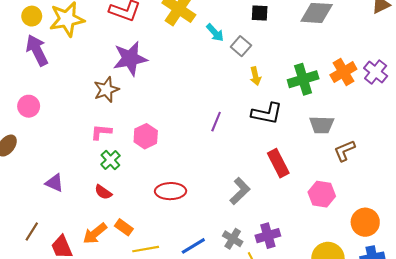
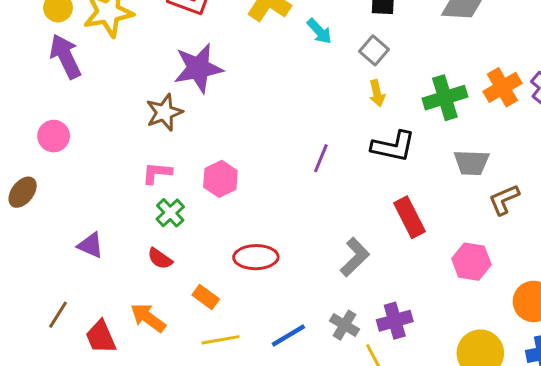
gray square: (241, 46) -> (374, 50), moved
orange rectangle: (124, 227) -> (206, 297), moved
orange arrow: (95, 234) -> (148, 318), turned 75

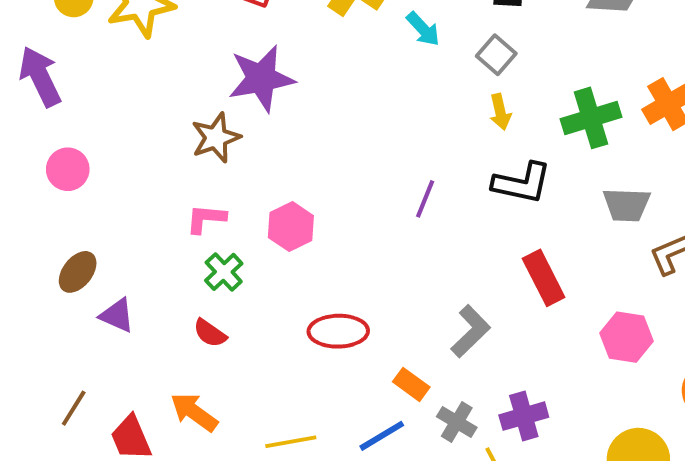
purple arrow: (65, 56) -> (40, 76), moved
brown ellipse: (23, 192) -> (78, 272), moved
orange rectangle: (206, 297) -> (411, 384), moved

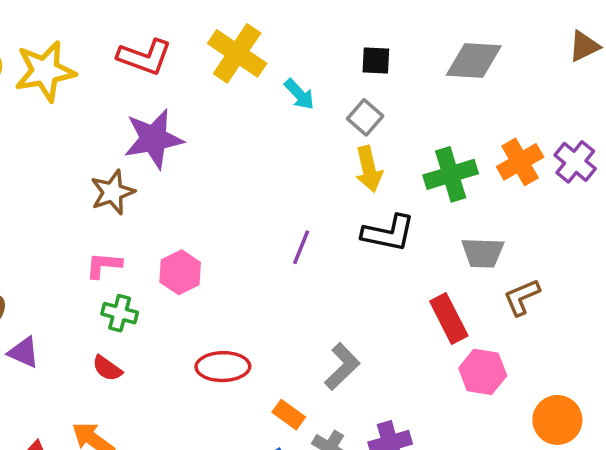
yellow arrow: (500, 112) -> (369, 169), size x1.4
green cross: (224, 272) -> (120, 313), turned -32
red rectangle: (544, 278) -> (449, 319), moved

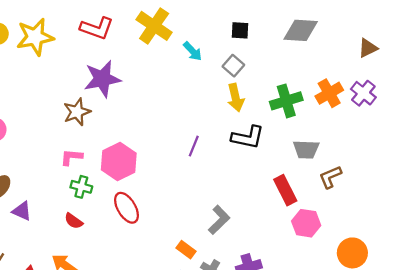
brown triangle: (584, 46) -> (368, 48), moved
pink hexagon: (180, 272) -> (119, 161), size x1.4
red ellipse: (223, 367) -> (127, 208), moved, turned 60

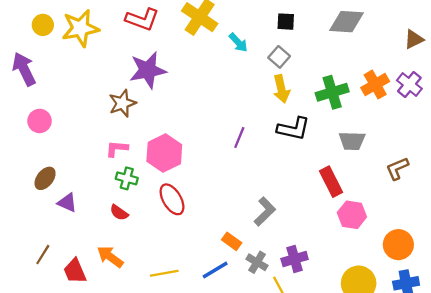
brown L-shape: (330, 177) -> (397, 168), moved

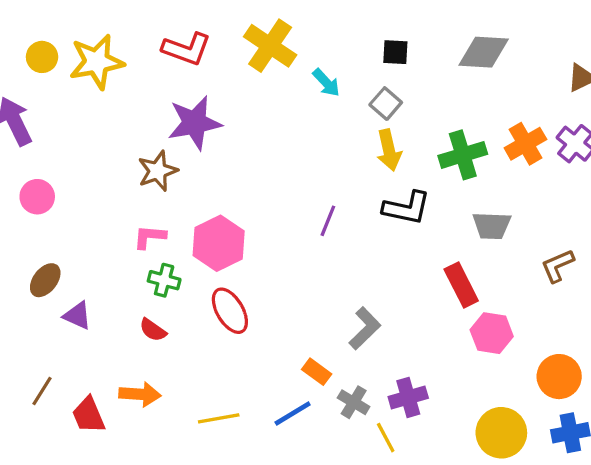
orange arrow: (110, 257) -> (140, 394), turned 148

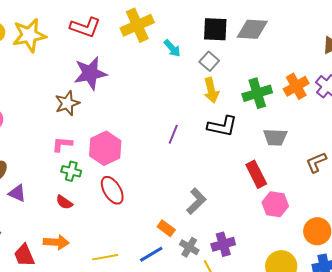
yellow cross: (270, 46) -> (137, 25), turned 32
black square: (395, 52) -> (215, 29), size x1.5
gray diamond: (484, 52) -> (252, 29), moved

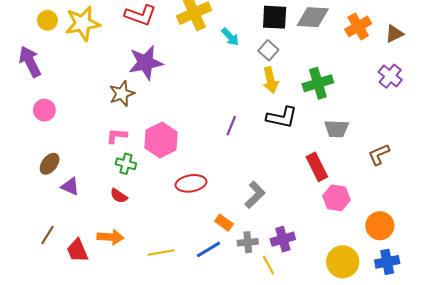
orange cross: (296, 86) -> (358, 26), moved
red ellipse: (112, 190) -> (191, 183), moved, turned -68
gray cross: (189, 247) -> (248, 242), turned -36

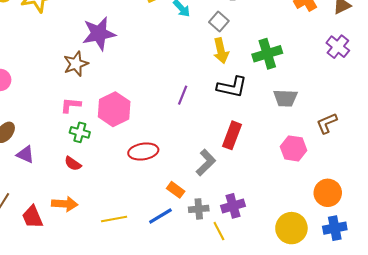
red rectangle: (317, 167) -> (232, 135), moved, turned 48
pink hexagon: (336, 198) -> (293, 148), moved

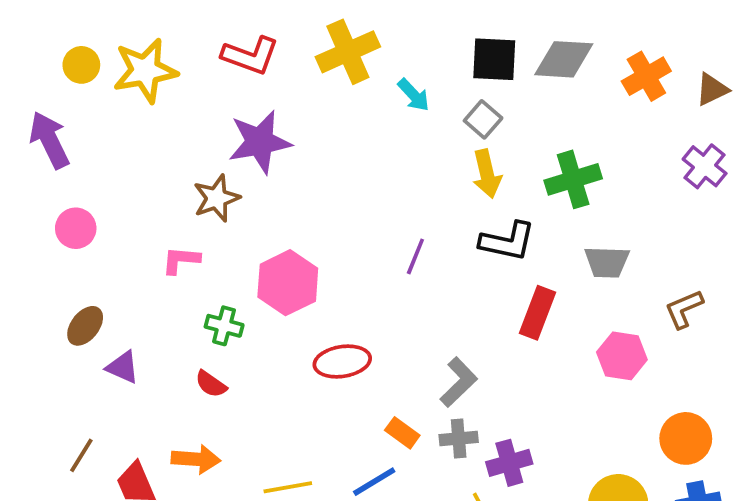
pink L-shape: (71, 105) -> (181, 260), moved
red rectangle: (232, 135) -> (537, 313), moved
gray cross: (199, 209) -> (459, 438), moved

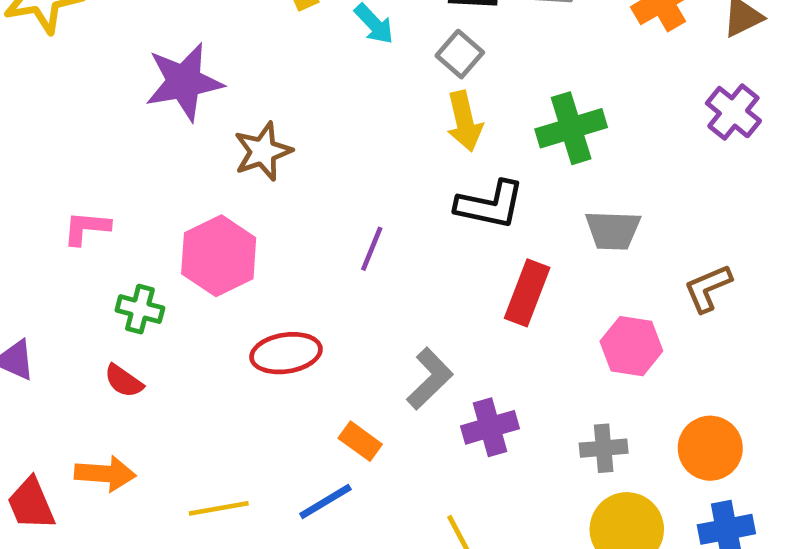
brown star: (217, 198) -> (263, 151), moved
purple line: (415, 256) -> (372, 249), moved
gray cross: (459, 438) -> (604, 448), moved
purple cross: (509, 463) -> (490, 427), moved

